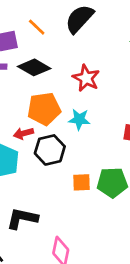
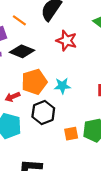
red star: (86, 78) -> (67, 41), moved
red arrow: (23, 133) -> (12, 97), moved

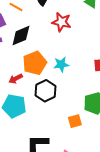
black diamond: (22, 51) -> (21, 36), turned -40
orange square: (71, 134) -> (75, 121), moved

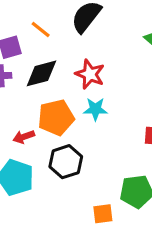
red star: (61, 22) -> (90, 74), moved
cyan star: (61, 64) -> (95, 109), moved

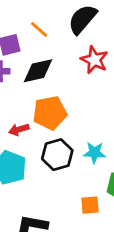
red star: (90, 74) -> (94, 60), moved
cyan star: (95, 109) -> (95, 153), moved

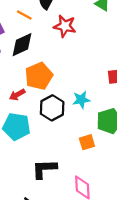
orange line: (39, 29) -> (24, 15), moved

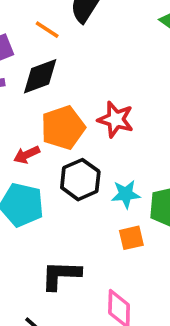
red star: (65, 26) -> (116, 119), moved
cyan star: (81, 100) -> (126, 194), moved

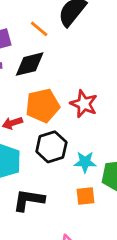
black L-shape: (61, 275) -> (29, 200), moved

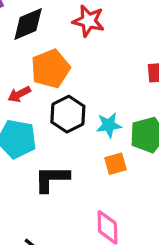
red star: (84, 104) -> (89, 21), moved

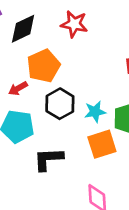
orange square: (116, 164) -> (102, 144), size x1.5

